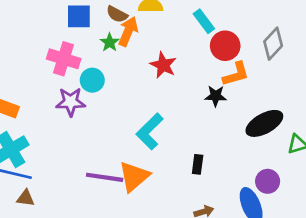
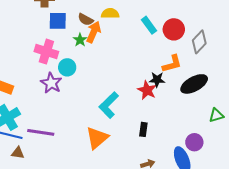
red circle: (225, 46) -> (174, 29), moved
red star: (163, 65) -> (147, 90), moved
purple star: (71, 102) -> (51, 83), turned 30
black ellipse: (264, 123) -> (194, 84), moved
purple line: (105, 177) -> (41, 132), moved

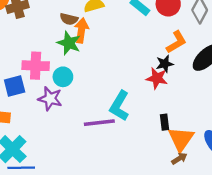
blue square: (58, 21) -> (15, 86), moved
green star: (80, 40) -> (69, 43), size x1.5
purple line: (41, 132) -> (99, 123), moved
orange triangle: (97, 138) -> (181, 139), moved

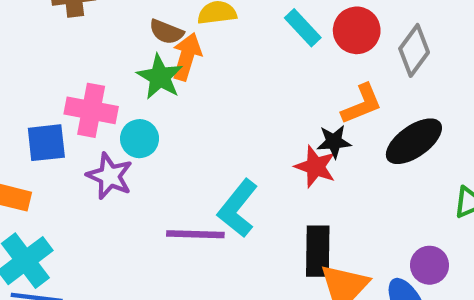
black rectangle: (164, 122) -> (318, 251), size x1.6

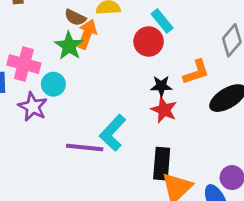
red circle: (357, 30) -> (149, 41), moved
black star: (334, 142) -> (161, 86), moved

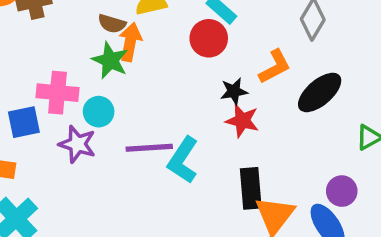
purple line: (85, 147) -> (149, 148), moved

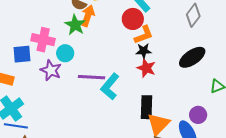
orange L-shape: (275, 67) -> (144, 35), moved

